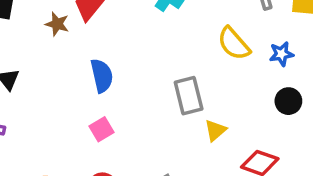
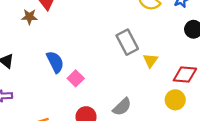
blue semicircle: (102, 76) -> (55, 62), moved

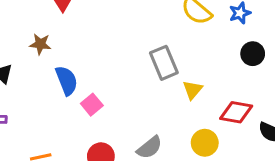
brown star: (29, 17) -> (40, 44), moved
yellow circle: (175, 100) -> (205, 143), moved

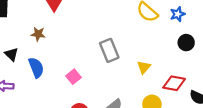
gray rectangle: (164, 63) -> (109, 50), moved
blue semicircle: (67, 80) -> (36, 68), moved

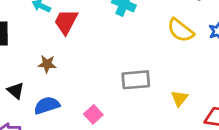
gray rectangle: (109, 50) -> (136, 80), turned -70
blue semicircle: (36, 68) -> (47, 105), turned -84

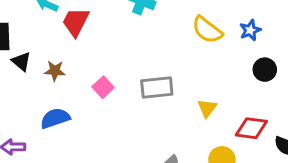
black triangle: (16, 91) -> (21, 62), moved
pink square: (93, 114) -> (103, 87), moved

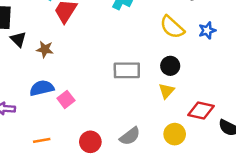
black circle: (265, 70) -> (170, 66), moved
pink square: (103, 87) -> (66, 99), moved

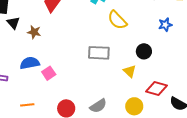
yellow semicircle: (172, 27) -> (117, 20), moved
black circle: (170, 66) -> (144, 51), moved
yellow triangle: (166, 91) -> (130, 71), turned -32

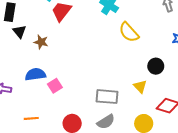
gray rectangle: (99, 53) -> (107, 97), moved

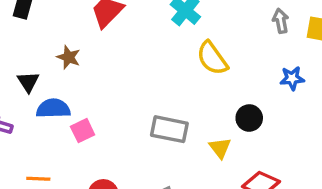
black triangle: (19, 32) -> (28, 82), moved
gray rectangle: (107, 97) -> (169, 129), moved

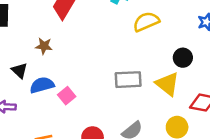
yellow semicircle: (212, 58) -> (146, 22), turned 116
yellow triangle: (220, 148) -> (167, 84), size x1.5

